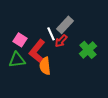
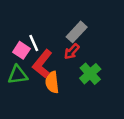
white line: (51, 34) -> (34, 43), moved
green cross: (88, 50) -> (90, 74), moved

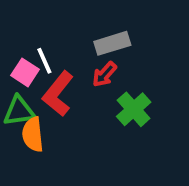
gray rectangle: (77, 32) -> (112, 43), turned 30
orange semicircle: (52, 82) -> (33, 134), moved

